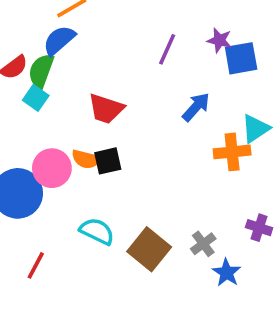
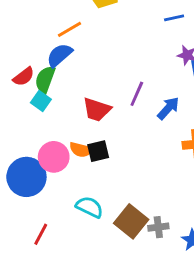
purple line: (167, 49) -> (137, 94), moved
gray cross: (203, 244) -> (158, 227), moved, turned 30

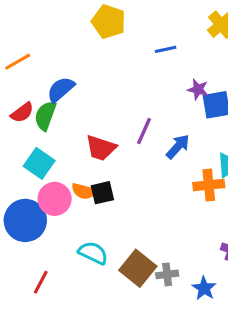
blue line: (174, 18) -> (166, 49), moved
orange line: (69, 29) -> (18, 62), moved
cyan square: (41, 101) -> (39, 163), moved, size x1.4

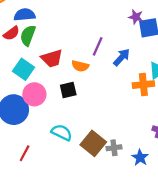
blue semicircle: (61, 89) -> (25, 15), moved, turned 36
red trapezoid: (101, 148) -> (52, 58), moved, turned -35
orange semicircle: (84, 191) -> (80, 66), moved

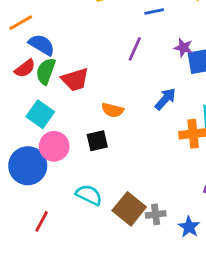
blue semicircle: (25, 15) -> (42, 45), turned 36
purple line: (98, 46) -> (135, 49), moved
red trapezoid: (52, 58) -> (75, 80), moved

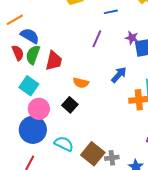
red semicircle: (25, 68) -> (18, 53), turned -77
red trapezoid: (75, 80) -> (54, 61), turned -60
black square: (97, 141) -> (70, 105), turned -35
blue circle: (28, 166) -> (33, 130), moved

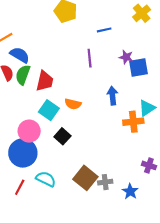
purple line: (97, 39) -> (90, 58), turned -30
blue arrow: (119, 75) -> (112, 96), turned -48
cyan square: (29, 86) -> (49, 110), moved
black square: (70, 105) -> (62, 136), moved
cyan semicircle: (64, 144) -> (46, 179), moved

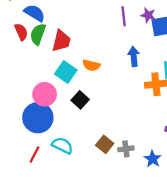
purple line: (90, 58) -> (124, 16), moved
brown square: (85, 178) -> (105, 144), size x0.7

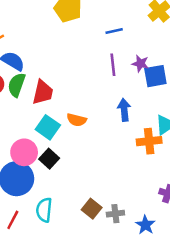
black square: (80, 100) -> (49, 159), moved
cyan semicircle: (62, 146) -> (44, 210), turned -110

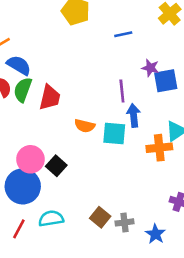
purple line: (113, 65) -> (122, 91), moved
cyan square: (48, 127) -> (114, 134), moved, turned -30
cyan semicircle: (44, 210) -> (51, 219), turned 75

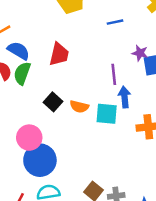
red trapezoid: (50, 97) -> (59, 54), moved
black square: (56, 166) -> (53, 102), moved
blue circle: (23, 186) -> (40, 160), moved

